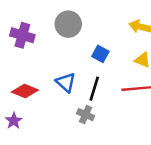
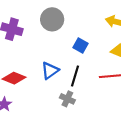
blue triangle: (66, 82) -> (50, 71), turned 42

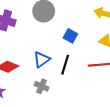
gray cross: (67, 99) -> (42, 86), moved

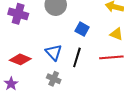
blue triangle: (42, 60) -> (54, 52), turned -36

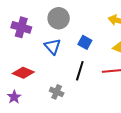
blue triangle: (54, 52) -> (53, 47), moved

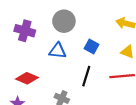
blue triangle: (53, 47) -> (58, 51), turned -42

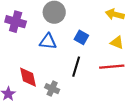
red diamond: (27, 78) -> (28, 77), moved, turned 55

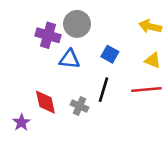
purple cross: (16, 22) -> (48, 35), moved
gray cross: (52, 89) -> (80, 106), moved

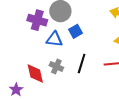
blue square: (110, 54) -> (76, 31), moved, turned 32
gray cross: (80, 106) -> (56, 66), moved

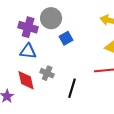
blue triangle: (54, 39) -> (28, 51), moved
black line: (82, 63) -> (72, 88), moved

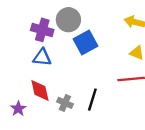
blue square: (66, 38) -> (85, 43), size x1.5
gray cross: (47, 73) -> (65, 103), moved

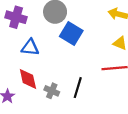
purple cross: (42, 30) -> (16, 17), moved
blue square: (85, 43) -> (71, 33), turned -30

